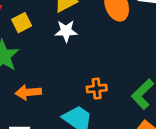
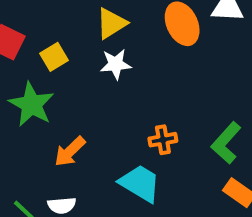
orange arrow: (28, 92) -> (70, 151), turned -35

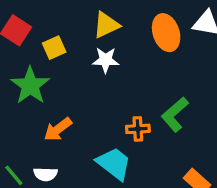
green L-shape: (226, 143) -> (175, 114), moved

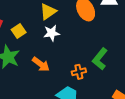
orange arrow: (58, 129) -> (41, 64), moved, turned -96

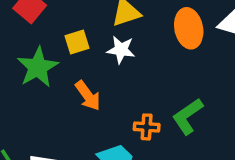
yellow square: (19, 31) -> (77, 42), moved

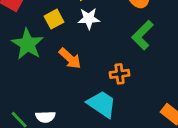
green L-shape: (188, 116) -> (142, 35), moved

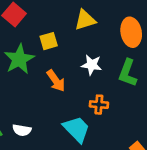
white star: (89, 19) -> (92, 65), moved
green L-shape: (142, 35) -> (128, 73), turned -36

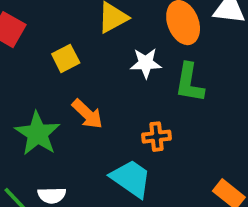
green star: (19, 59) -> (38, 134), moved
white star: (92, 65) -> (146, 63), moved

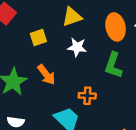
white star: (146, 63) -> (77, 47), moved

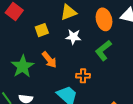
green L-shape: (113, 65) -> (103, 50), turned 35

